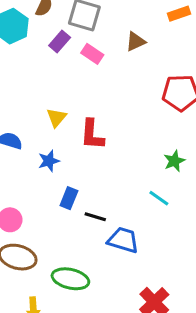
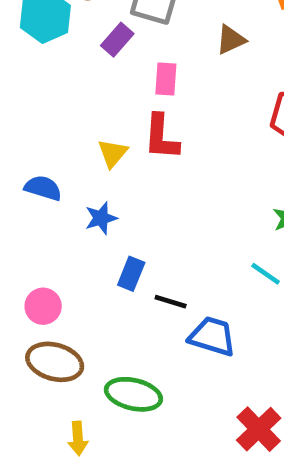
pink rectangle: (92, 54) -> (166, 79), moved, turned 60
red L-shape: (92, 135) -> (161, 137), moved

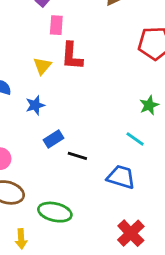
pink rectangle: (166, 79) -> (56, 25), moved
blue rectangle: (131, 274) -> (53, 139), turned 36
blue trapezoid: (212, 336) -> (121, 177), moved

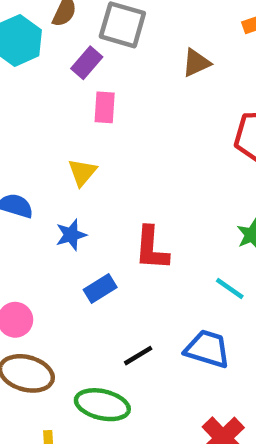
red L-shape: (72, 56) -> (152, 248), moved
black line: (77, 156) -> (138, 356), moved, turned -48

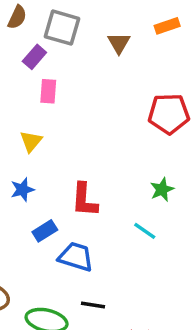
brown triangle: (196, 63) -> (119, 43), moved, turned -35
blue trapezoid: (207, 349) -> (76, 257), moved
black line: (138, 356) -> (93, 305), moved, turned 40

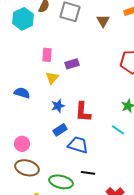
purple rectangle: (34, 57) -> (72, 64), moved, turned 32
pink rectangle: (48, 91) -> (47, 55), moved
blue star: (22, 190) -> (58, 106), moved

